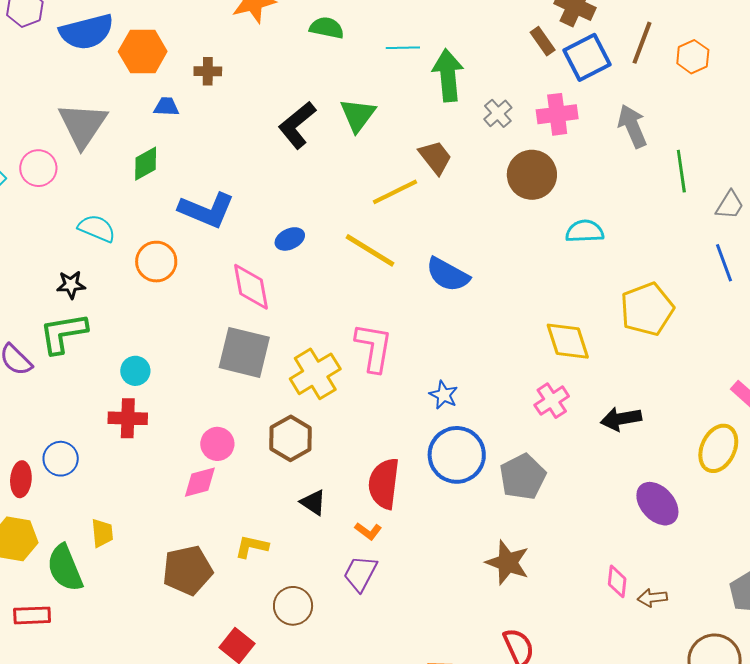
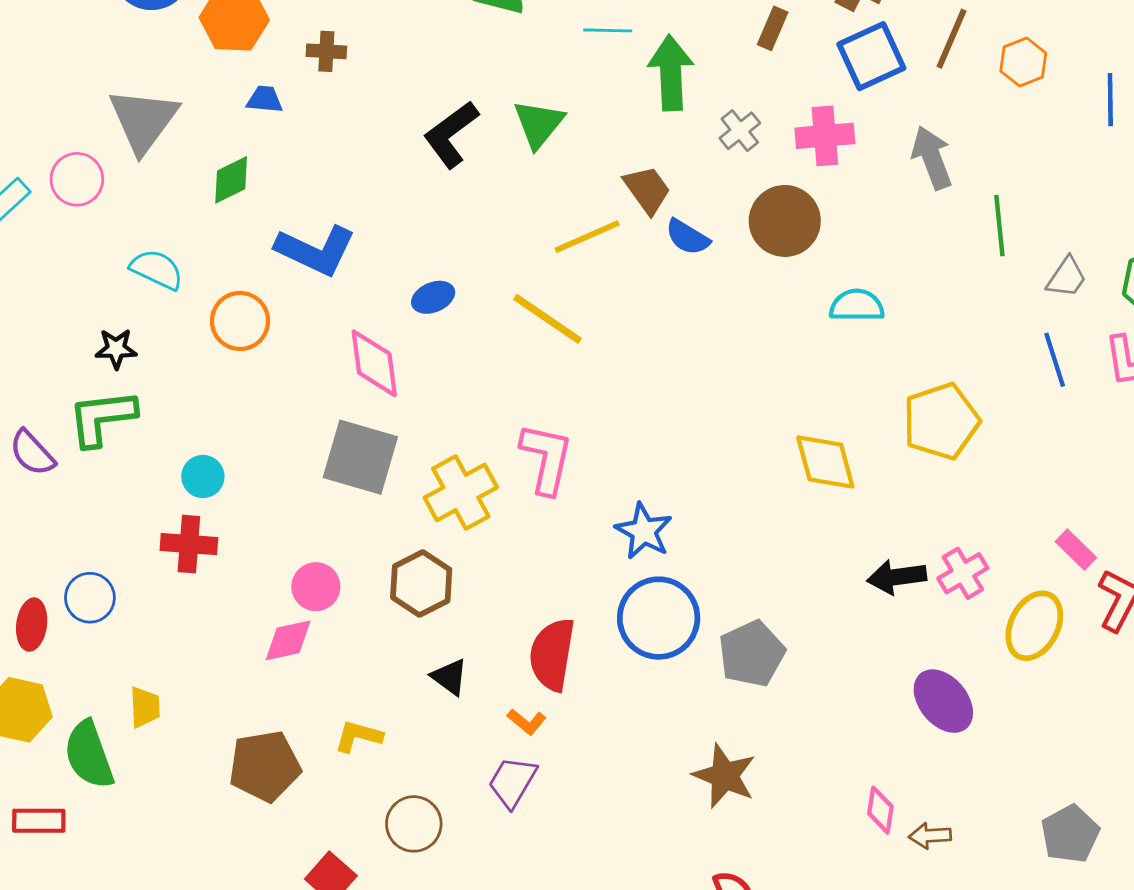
brown rectangle: (543, 41) -> (773, 28), moved, turned 56
blue semicircle: (448, 275) -> (687, 237), moved, size x0.7
blue star: (444, 395) -> (644, 531), size x1.4
pink cross: (552, 401) -> (963, 573), moved

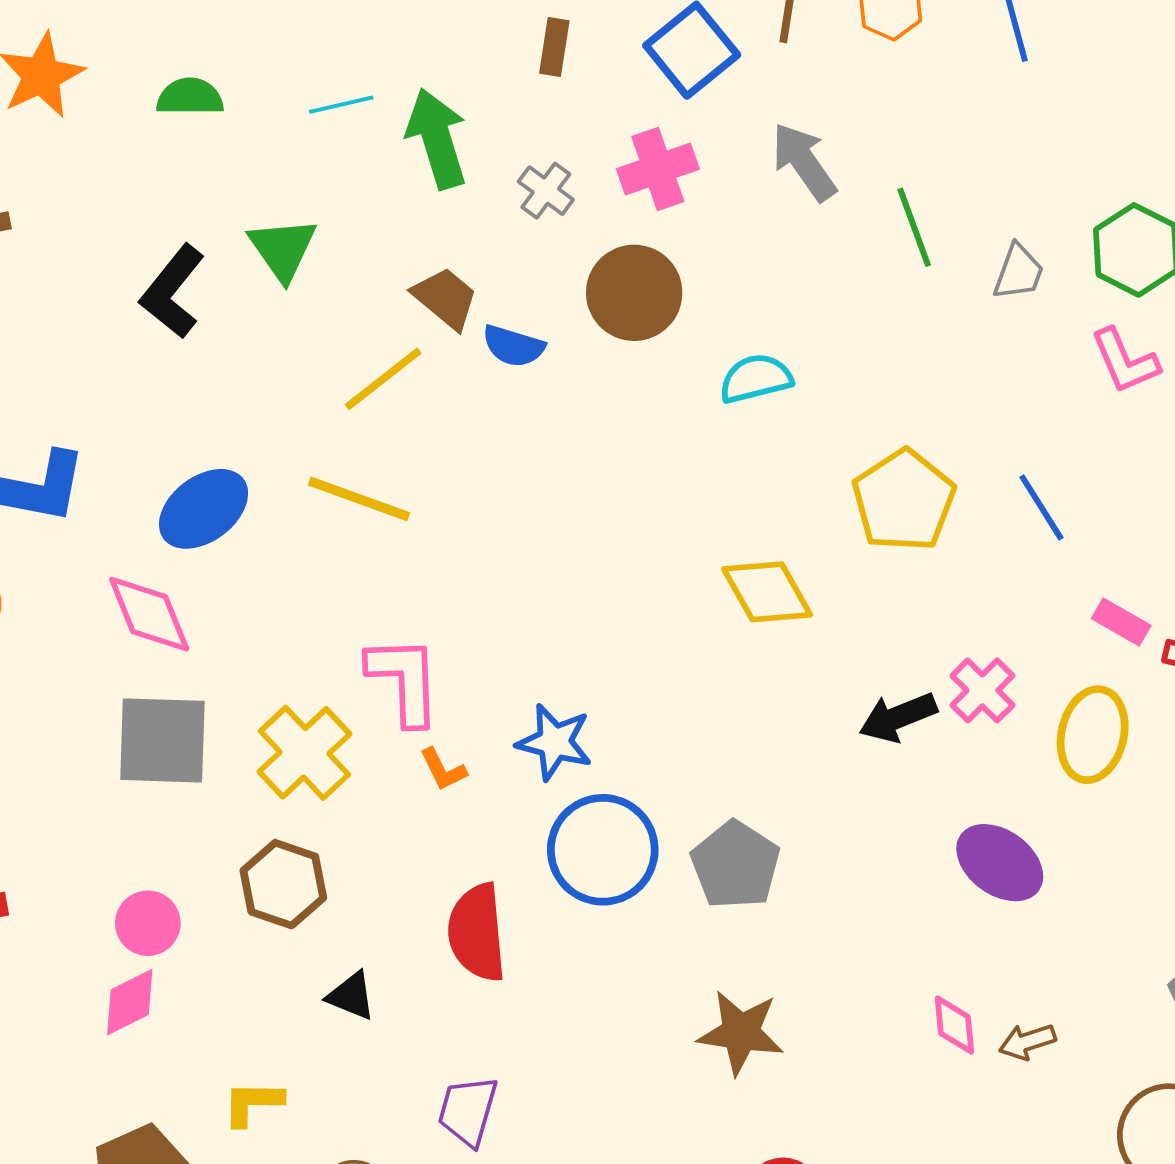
blue ellipse: (433, 297) -> (204, 509), size x1.6
blue line: (1055, 360) -> (1041, 507), moved
orange L-shape: (527, 722) -> (443, 769), moved, turned 39

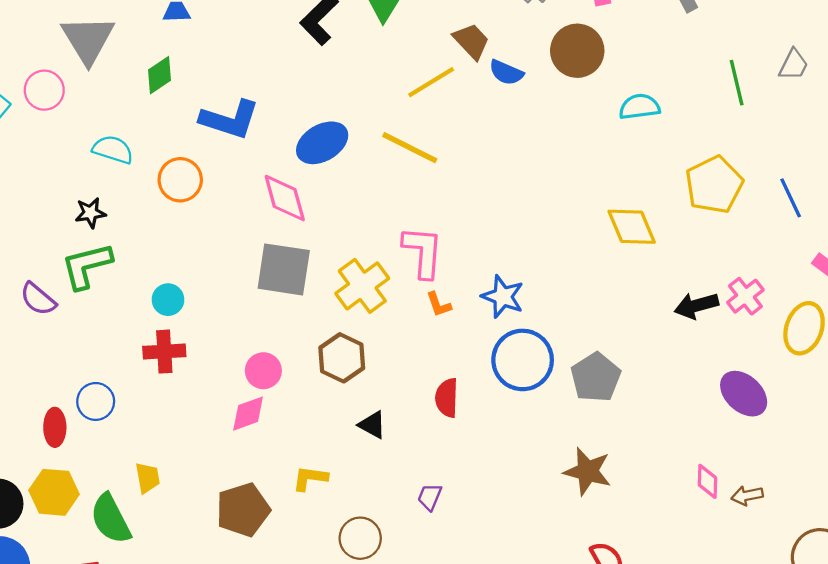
green line: (914, 227) -> (737, 83), moved
red semicircle: (477, 932) -> (447, 398), size x0.7
purple trapezoid: (468, 1111) -> (430, 497), size x0.7

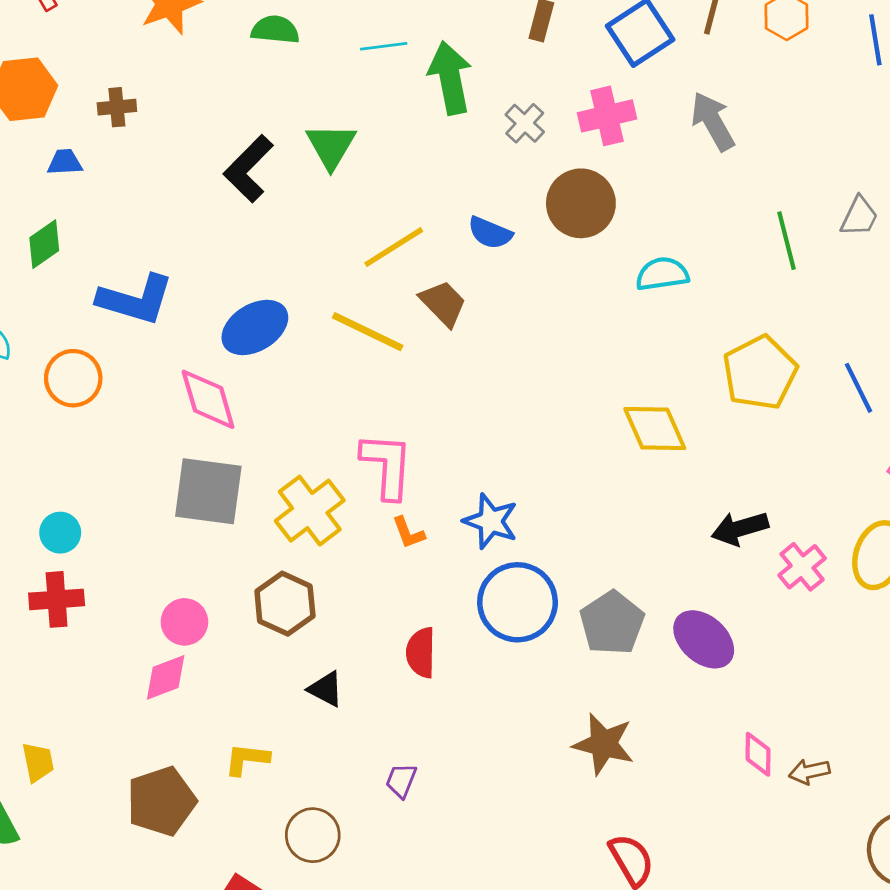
brown trapezoid: (471, 41) -> (443, 303), moved
pink cross: (745, 296) -> (802, 567), moved
purple ellipse: (744, 394) -> (704, 639), moved

